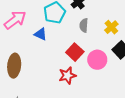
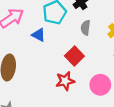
pink circle: (97, 60) -> (100, 85), moved

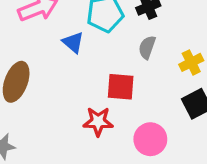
red square: (74, 56) -> (121, 87), turned 36

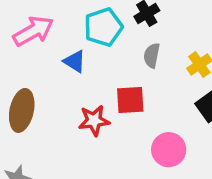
red star: (98, 121) -> (94, 120), moved

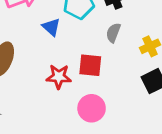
pink circle: (169, 150) -> (92, 108), moved

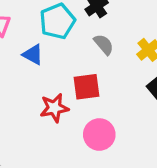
gray semicircle: (113, 33) -> (104, 44), turned 132

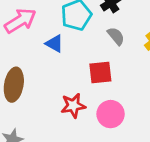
red star: (54, 108) -> (73, 106), moved

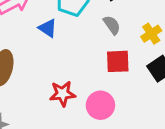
red square: (100, 73) -> (118, 61), moved

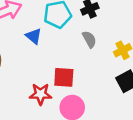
red square: (118, 61) -> (64, 77), moved

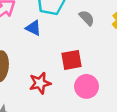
red star: (41, 94) -> (40, 83), moved

